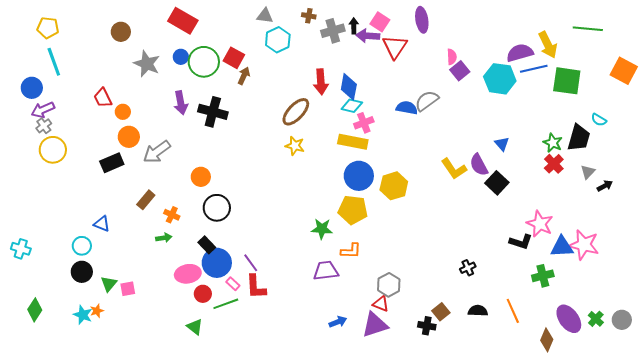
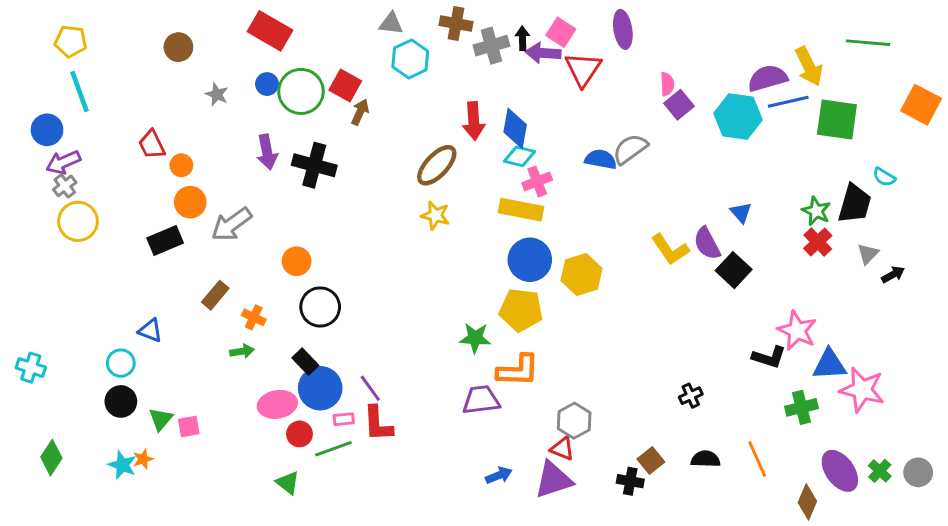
brown cross: (309, 16) -> (456, 23), size x1.5
gray star: (147, 64) -> (217, 94), size x0.6
pink star: (584, 245) -> (862, 390), moved
orange L-shape: (351, 251) -> (518, 370), size x1.4
pink rectangle: (233, 284) -> (344, 419), turned -48

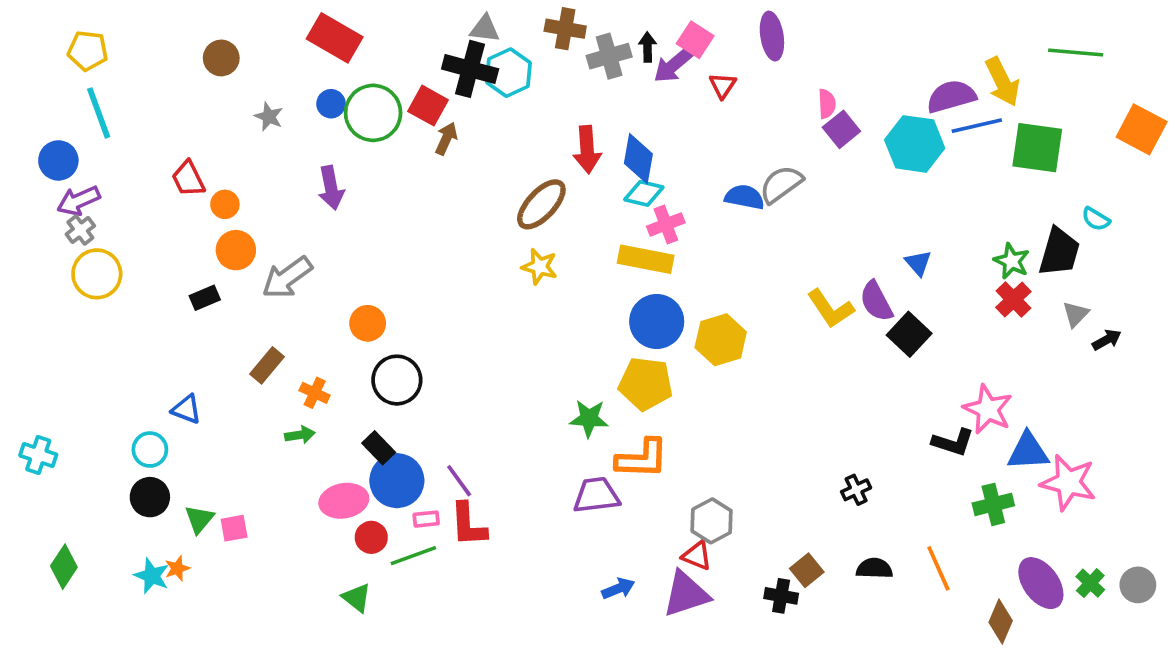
purple arrow: (543, 53) -> (673, 65), turned -44
red triangle: (583, 69) -> (723, 85), size x0.6
black cross: (314, 165) -> (470, 69), moved
black rectangle: (165, 241) -> (205, 298), size x0.7

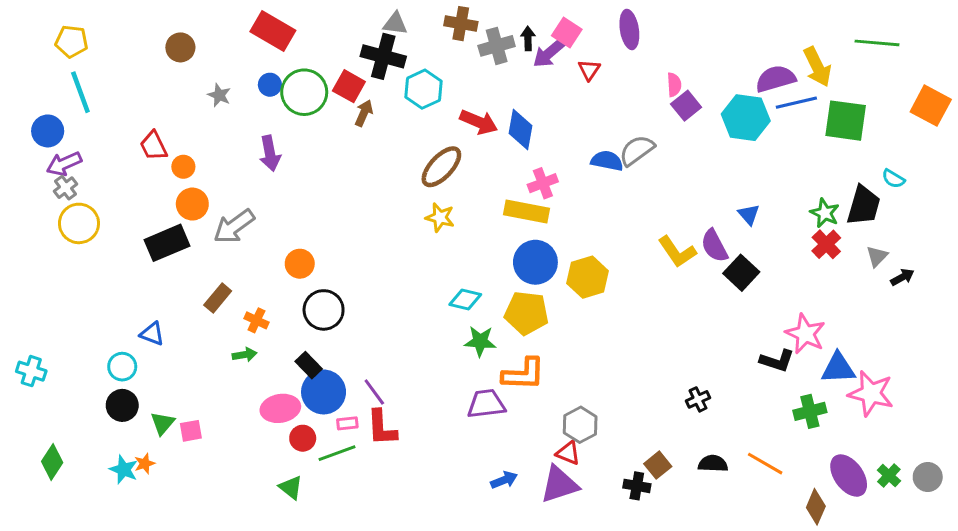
cyan hexagon: (508, 73) -> (424, 89), moved
red arrow: (587, 149) -> (479, 122), turned -63
cyan diamond: (644, 193) -> (465, 299), moved
black rectangle: (205, 298) -> (167, 243), size x1.8
orange line: (938, 568) -> (765, 464), turned -36

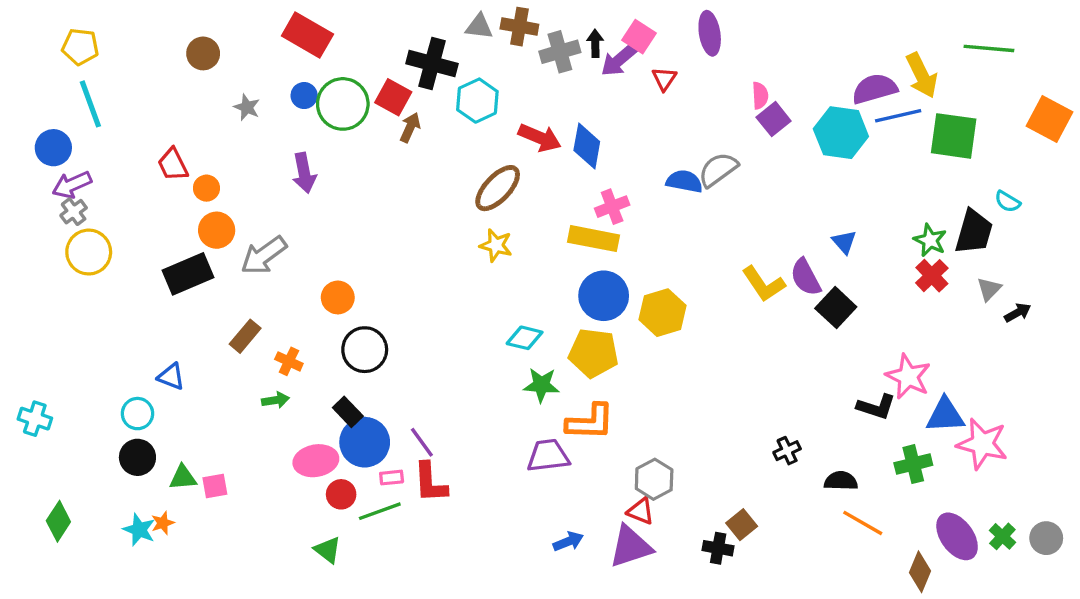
gray triangle: (395, 24) -> (479, 27), moved
green triangle: (162, 423) -> (183, 478), turned 45
black semicircle: (713, 464) -> (841, 481), moved

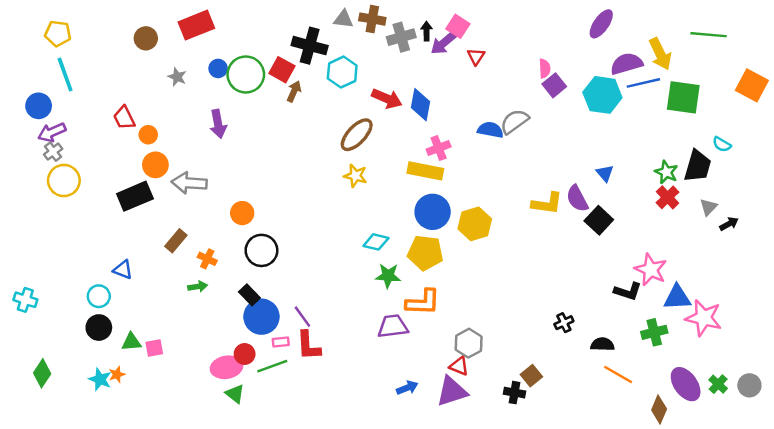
purple ellipse: (710, 33) -> (601, 24), moved, turned 44
red rectangle: (307, 35) -> (196, 25), moved, turned -52
gray arrow: (264, 255) -> (189, 183), turned 40
yellow L-shape: (763, 284) -> (547, 203), turned -48
pink ellipse: (316, 461) -> (227, 367), moved

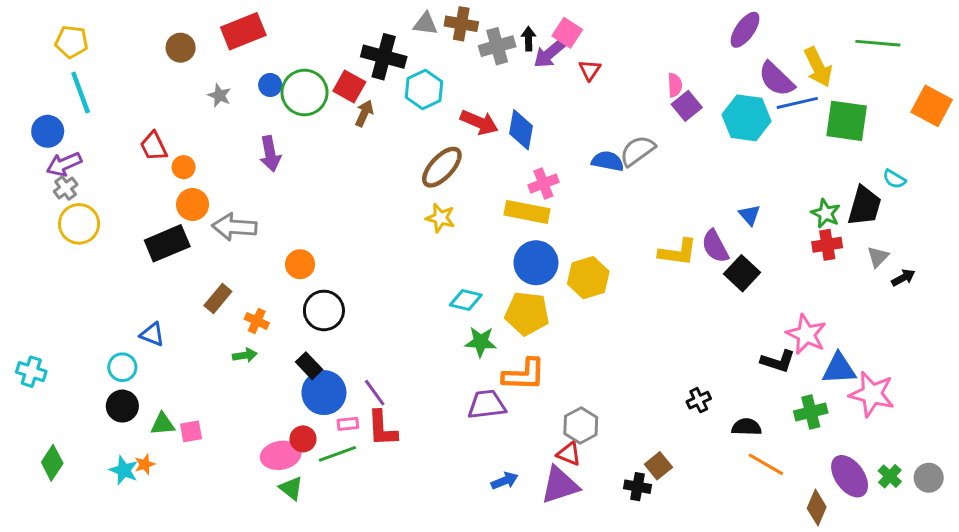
purple semicircle: (627, 64) -> (776, 79), turned -120
red cross: (668, 197) -> (827, 245), turned 35

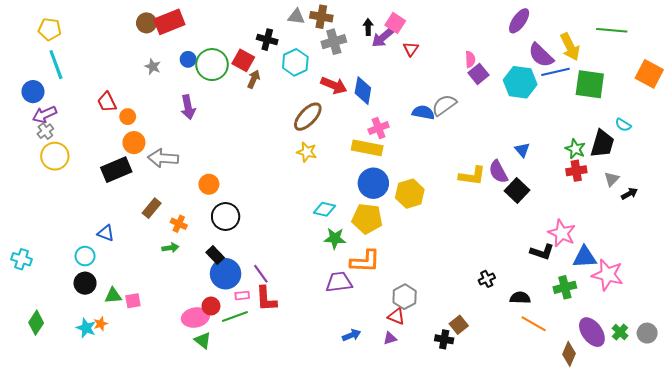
gray cross: (497, 46) -> (334, 42), moved
brown circle: (181, 48) -> (146, 23), moved
black cross: (384, 57) -> (267, 40), size x0.7
purple triangle: (560, 485) -> (390, 338), size x0.5

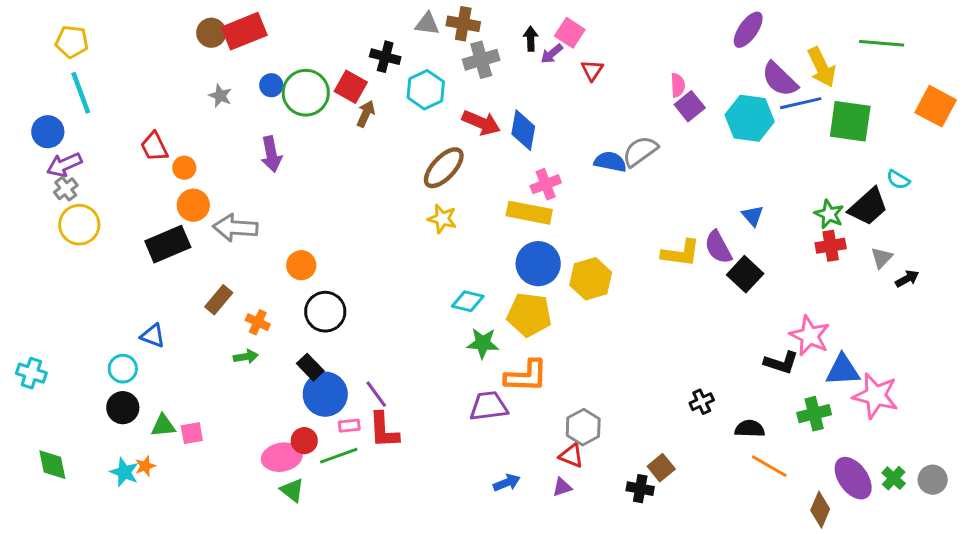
purple arrow: (383, 37) -> (552, 54), size x0.7
black trapezoid: (602, 144) -> (868, 207), turned 32
green diamond: (36, 323) -> (52, 465), turned -45

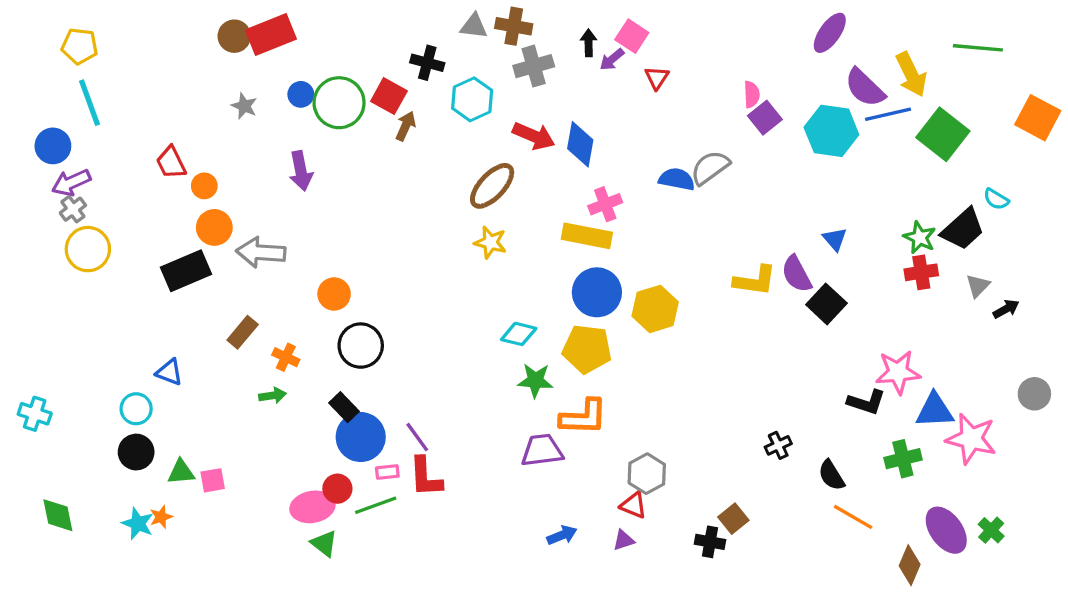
green square: (850, 121) -> (943, 134), turned 30
pink star: (810, 336) -> (898, 372), turned -30
black semicircle: (750, 429) -> (831, 475), turned -124
gray circle: (933, 480) -> (1034, 394), moved

